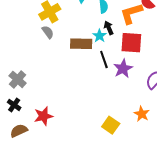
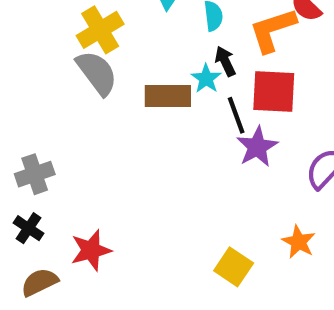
gray semicircle: (48, 32) -> (97, 73), size x1.6
black line: (104, 59) -> (236, 115), moved
gray cross: (18, 79) -> (35, 174), turned 30

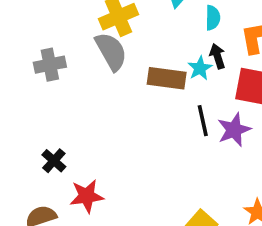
black line: (236, 115) -> (203, 121), moved
gray cross: (35, 174) -> (50, 65), moved
black cross: (29, 228) -> (54, 161), moved

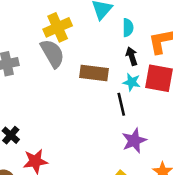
cyan star: (200, 68) -> (132, 82), moved, turned -30
purple star: (234, 130) -> (134, 141), moved

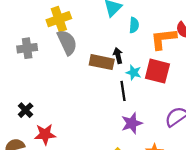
yellow cross: (58, 27) -> (59, 19), moved
black arrow: (132, 56) -> (118, 56), moved

